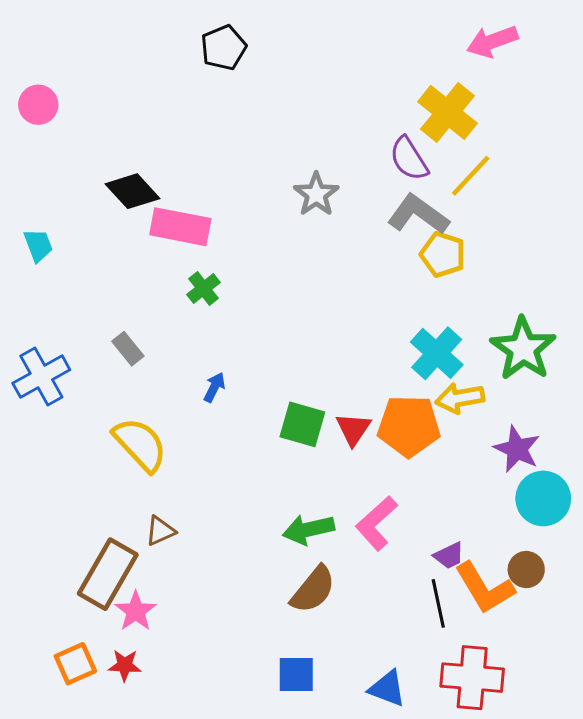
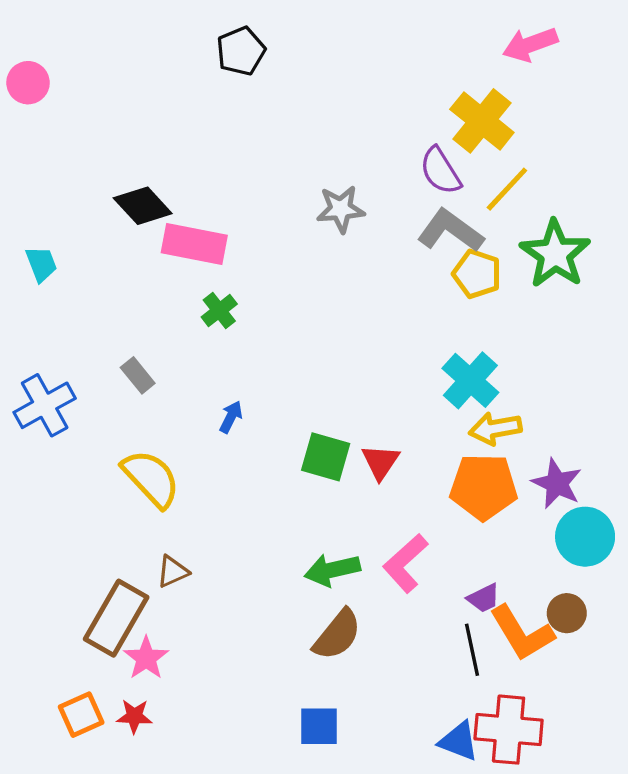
pink circle: (38, 105) -> (28, 83), moved
gray star: (316, 194) -> (341, 209), turned 30
green star: (523, 349) -> (555, 254), moved
orange pentagon: (409, 426) -> (484, 487), moved
blue triangle: (387, 688) -> (459, 741), moved

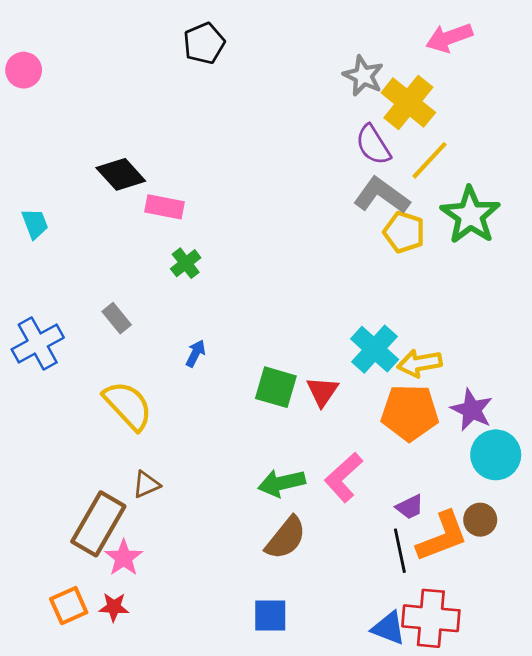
gray star: (341, 209) -> (363, 76), moved, turned 30
pink rectangle: (194, 244) -> (165, 207), size x0.7
cyan cross: (470, 380) -> (375, 349), moved
orange L-shape: (522, 633) -> (442, 537), turned -80

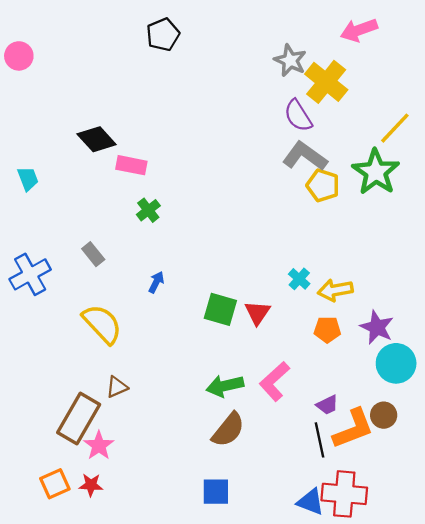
yellow line: (429, 160) -> (395, 128), moved
cyan cross: (375, 349) -> (299, 279), size x0.6
orange pentagon: (410, 413) -> (327, 330), size x0.6

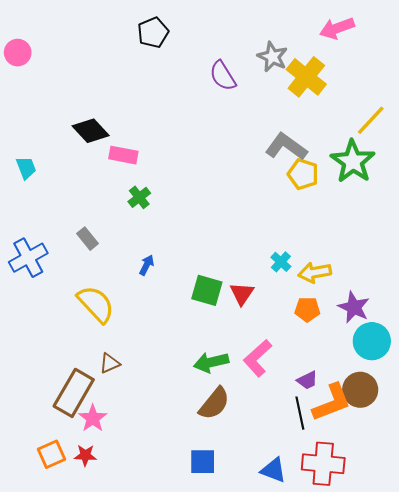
purple semicircle: (298, 116) -> (223, 76), moved
brown circle: (384, 415) -> (360, 390), size x1.4
blue triangle: (310, 502) -> (273, 470), moved

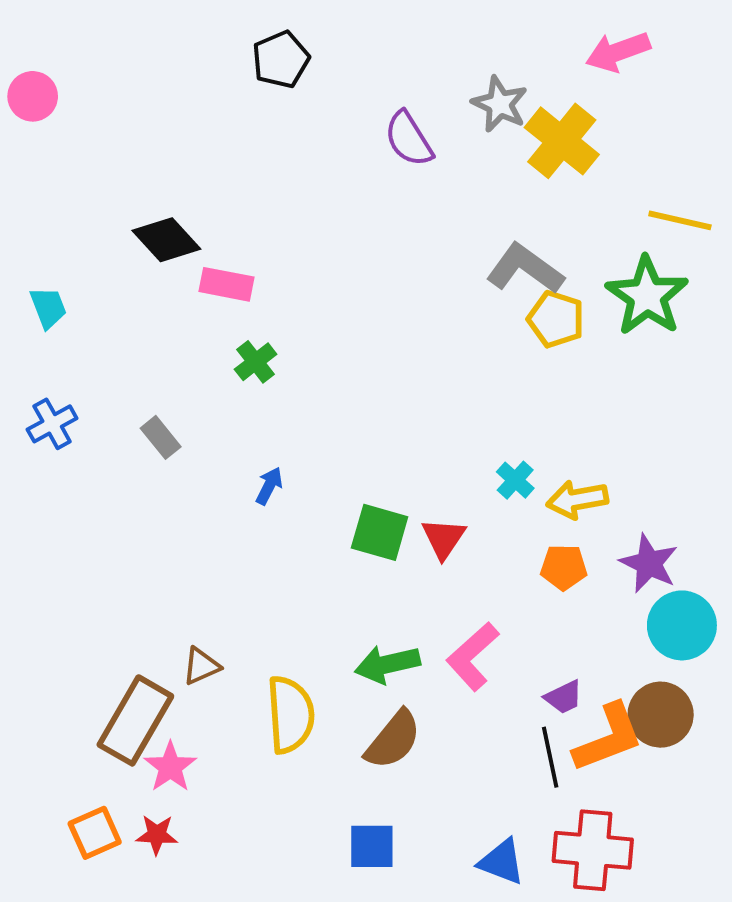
yellow line: (371, 120) -> (680, 220), turned 60
blue cross: (28, 258) -> (52, 424), moved, size x0.7
yellow semicircle: (96, 304) -> (290, 715), moved, turned 39

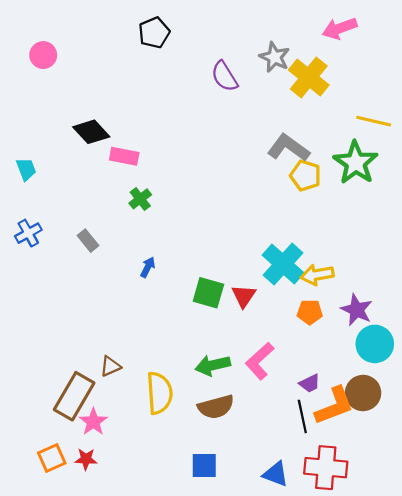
pink circle: (33, 96) -> (43, 55), moved
cyan cross: (515, 480) -> (283, 264), size x2.0
brown semicircle: (393, 740) -> (216, 407), turned 36

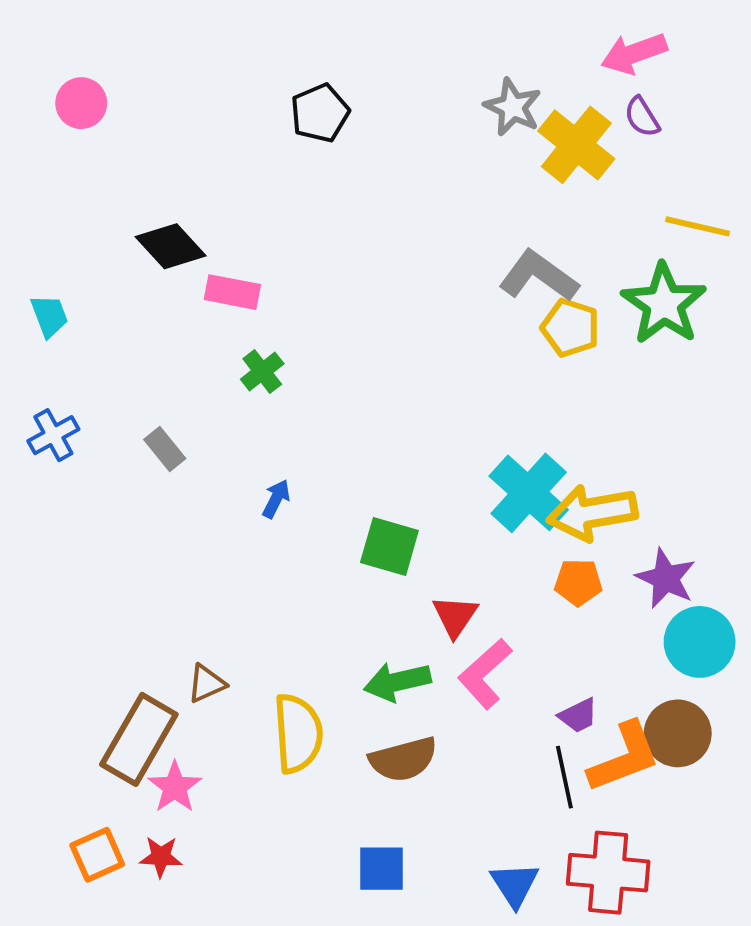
black pentagon: (154, 33) -> (320, 113), moved
purple semicircle: (224, 76) -> (642, 117), moved, size x0.7
yellow arrow: (317, 275) -> (592, 513), size x1.4
red triangle: (244, 296) -> (455, 616), moved
blue triangle: (276, 474) -> (515, 885), turned 36

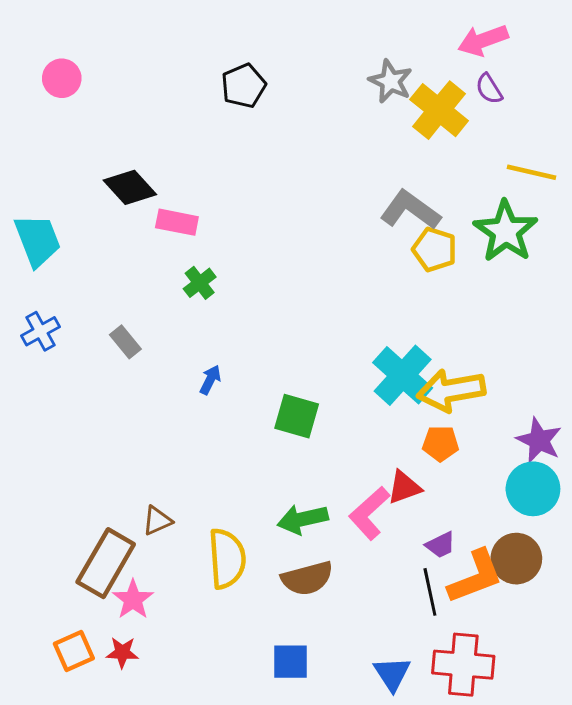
cyan trapezoid: (49, 316) -> (38, 240), size x1.6
purple star: (666, 578) -> (539, 440), moved
red triangle: (455, 616) -> (404, 487), moved, turned 36

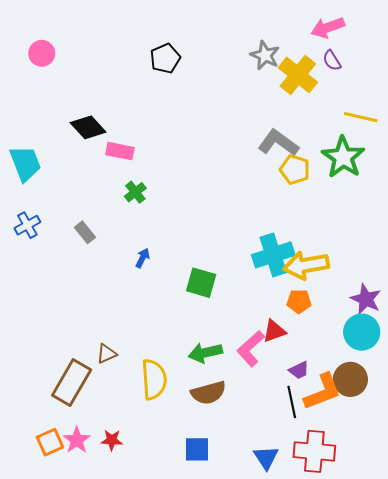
cyan cross: (403, 375) -> (273, 255), turned 30
pink star: (133, 599) -> (77, 440), moved
red star: (122, 653) -> (112, 440), moved

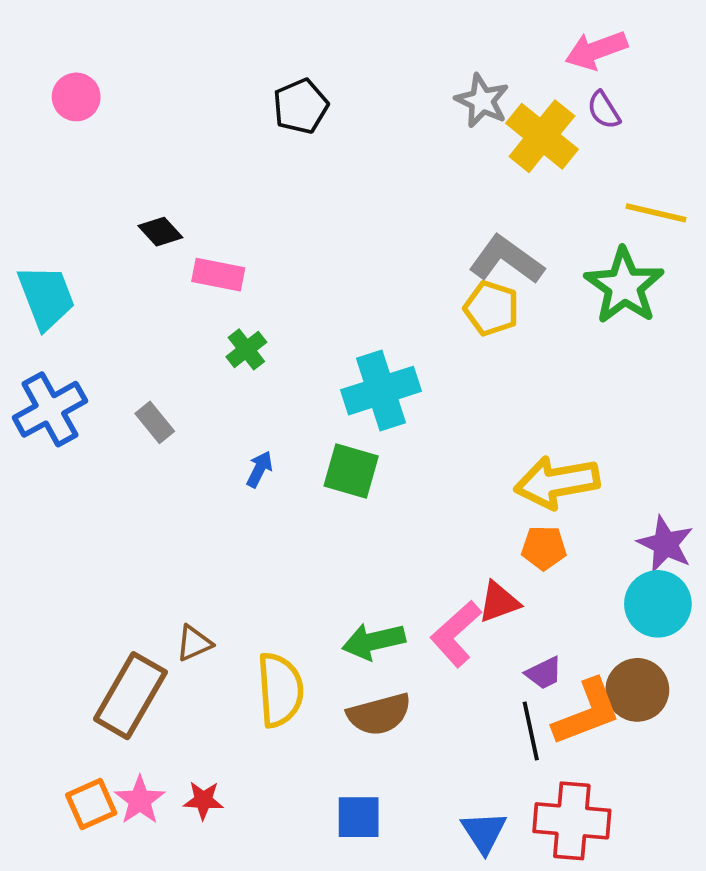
black diamond: (88, 127) -> (160, 232), size x0.7
yellow pentagon: (295, 170) -> (491, 308), moved
blue cross: (27, 225) -> (50, 409), size x1.5
cyan cross: (273, 255) -> (381, 391), moved
green square: (201, 283) -> (351, 471), moved

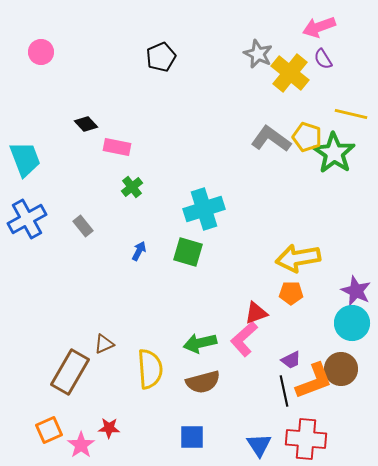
yellow pentagon: (491, 308) -> (307, 137), moved
red triangle: (499, 602) -> (256, 313), moved
pink star: (140, 800) -> (81, 445), moved

